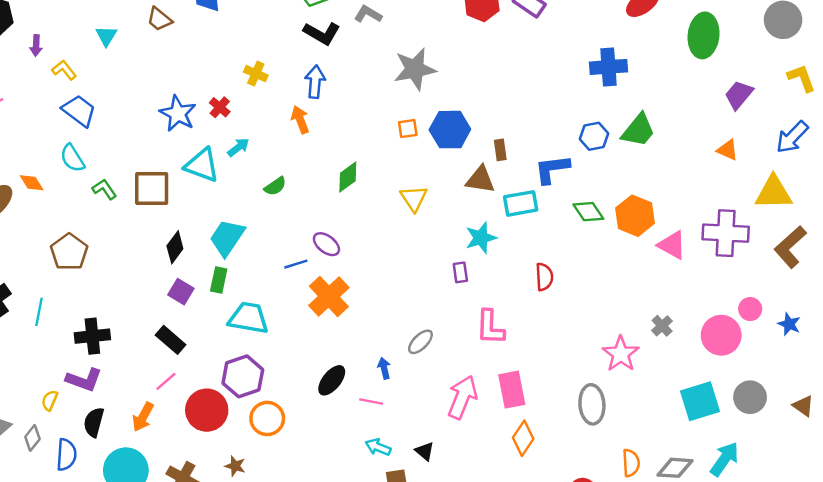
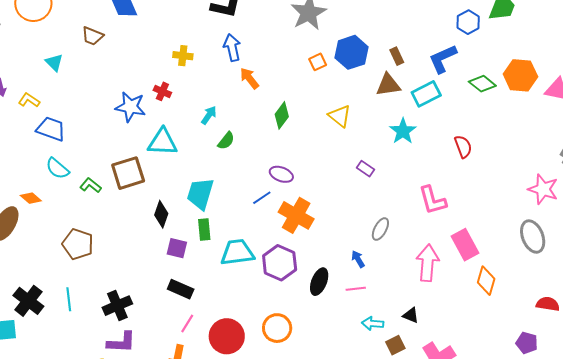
orange arrow: (300, 120) -> (249, 78), moved
cyan arrow: (238, 147) -> (209, 115), moved
purple rectangle: (460, 272) -> (365, 169), moved, turned -30
purple hexagon: (243, 376) -> (280, 263), moved

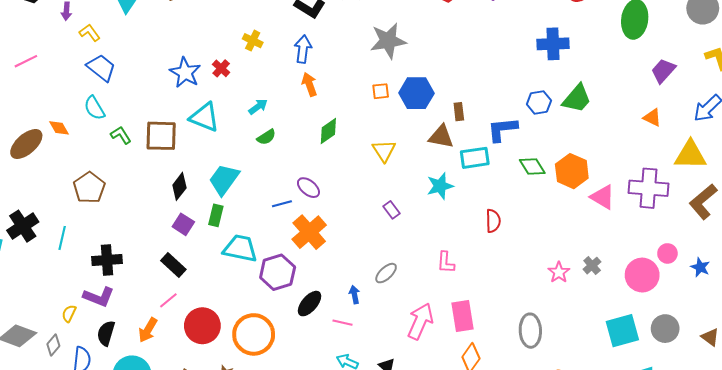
pink star: (543, 189) -> (559, 272), moved, size x0.7
pink L-shape: (432, 200) -> (446, 262), size x0.7
orange circle: (277, 328) -> (254, 334), size x1.4

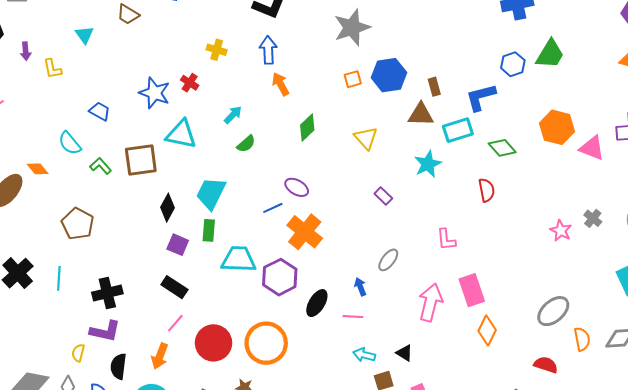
yellow L-shape: (90, 33) -> (52, 69), turned -145
blue trapezoid: (101, 68) -> (100, 111), moved, size x0.7
green diamond: (532, 166) -> (502, 148), moved
gray ellipse: (530, 331) -> (553, 311), moved, turned 60

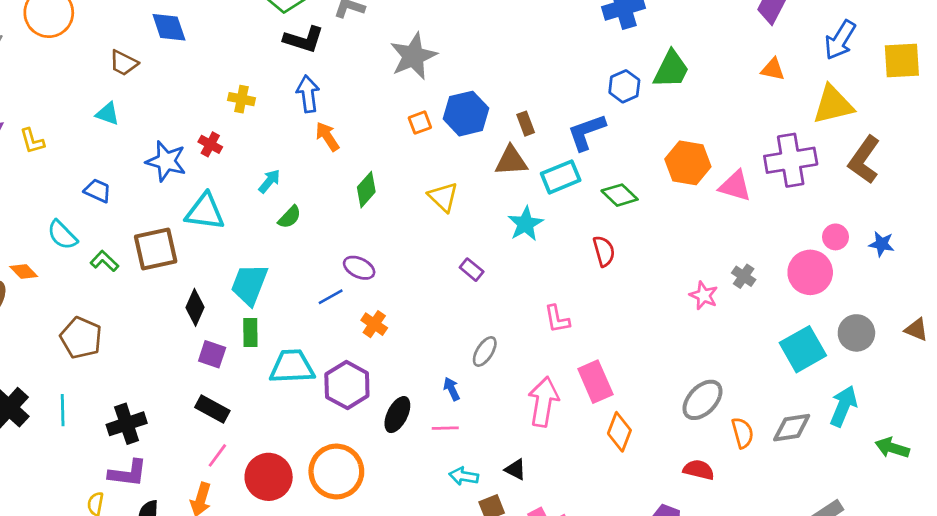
cyan triangle: (85, 35) -> (108, 114), moved, turned -30
orange cross: (305, 232) -> (374, 324), size x0.6

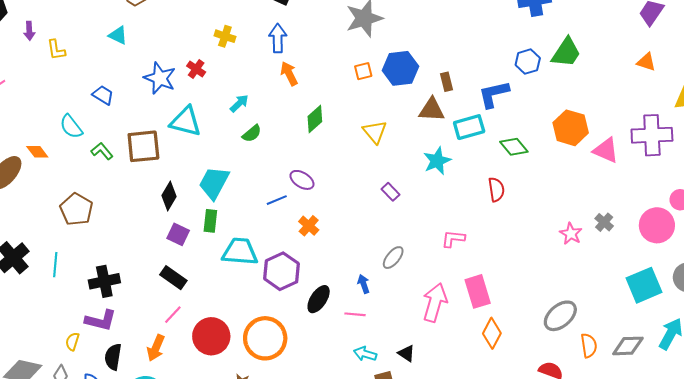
pink L-shape: (557, 319) -> (453, 239), turned 100

